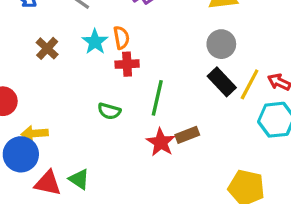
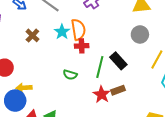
orange semicircle: (121, 38) -> (78, 30), size x1.5
black rectangle: (222, 82) -> (118, 61), moved

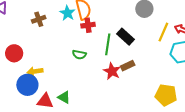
brown cross: (32, 35) -> (39, 19), turned 32

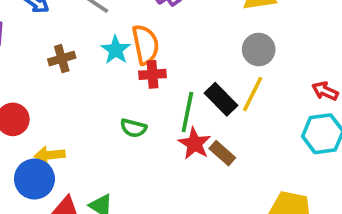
yellow line: (163, 32) -> (253, 94), moved
brown rectangle: (128, 66) -> (222, 153), turned 64
red star: (112, 71) -> (195, 144), moved

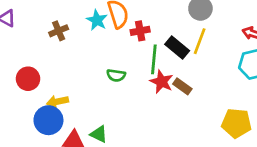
red cross: (153, 74) -> (140, 31), moved

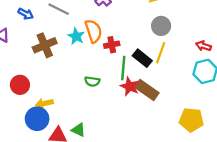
brown cross: (59, 31) -> (45, 45), size x1.5
brown rectangle: (182, 86) -> (147, 90), size x1.5

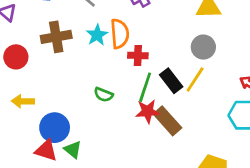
red circle: (20, 85) -> (16, 57), moved
red star: (130, 86) -> (148, 111), turned 30
yellow arrow: (44, 103) -> (23, 101), moved
blue circle: (37, 119) -> (55, 128), moved

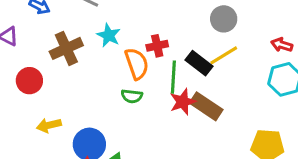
orange semicircle: (120, 34) -> (137, 64), moved
yellow line: (195, 80) -> (224, 55), turned 40

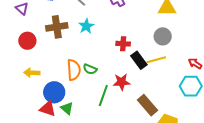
red cross: (157, 46) -> (123, 44), moved
orange semicircle: (137, 64) -> (74, 70), moved
green line: (173, 77) -> (103, 95), moved
brown rectangle: (206, 106) -> (147, 105), moved

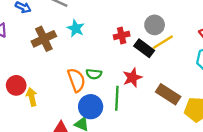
gray circle: (163, 36) -> (155, 25), moved
red circle: (27, 41) -> (16, 85), moved
yellow arrow: (32, 73) -> (32, 97), turned 91
blue circle: (54, 92) -> (91, 107), moved

